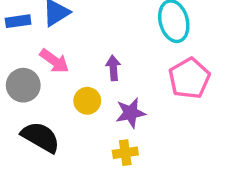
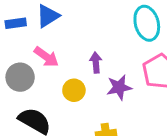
purple star: (131, 113) -> (119, 87), moved

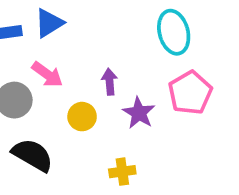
purple star: (119, 87) -> (139, 113), turned -30

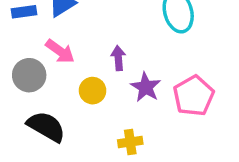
pink pentagon: (190, 93) -> (194, 96), moved

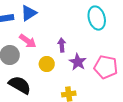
pink pentagon: (194, 96) -> (106, 67), turned -30

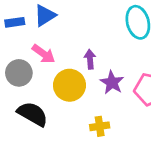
yellow circle: (47, 64) -> (69, 85), size x1.5

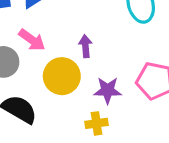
purple star: (112, 82) -> (108, 90), moved, turned -30

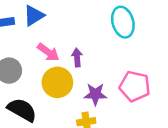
pink arrow: (32, 40) -> (48, 52), moved

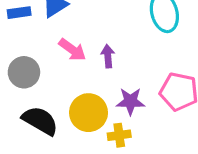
yellow circle: (57, 82) -> (89, 113), moved

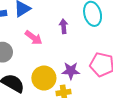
purple arrow: (108, 56) -> (64, 26), moved

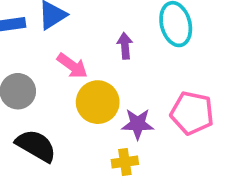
yellow circle: (44, 78) -> (98, 102), moved

